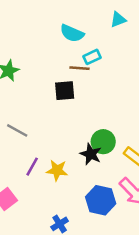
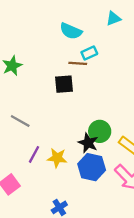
blue hexagon: (101, 200) -> (92, 167), moved

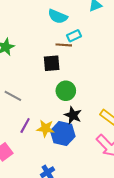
green circle: (100, 131) -> (66, 91), moved
blue hexagon: (92, 167) -> (63, 134), moved

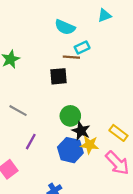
green circle: (66, 91) -> (70, 116), moved
yellow star: (45, 128) -> (90, 145), moved

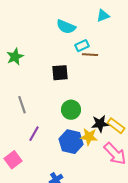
brown line: (71, 57) -> (90, 55), moved
gray line: (18, 111) -> (22, 105), turned 42
black star: (81, 131) -> (100, 124), moved, turned -30

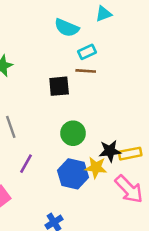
cyan triangle: (103, 16) -> (104, 14), moved
brown line: (90, 55) -> (86, 71), moved
yellow rectangle: (116, 126) -> (130, 154), turned -48

